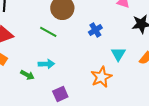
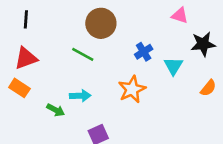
cyan triangle: (118, 54) -> (173, 66), moved
orange star: (101, 77) -> (132, 89), moved

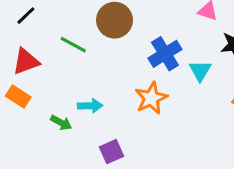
black line: (26, 19) -> (26, 16), turned 42
blue cross: (144, 52) -> (165, 54), size x1.5
green line: (83, 54) -> (73, 45), moved

